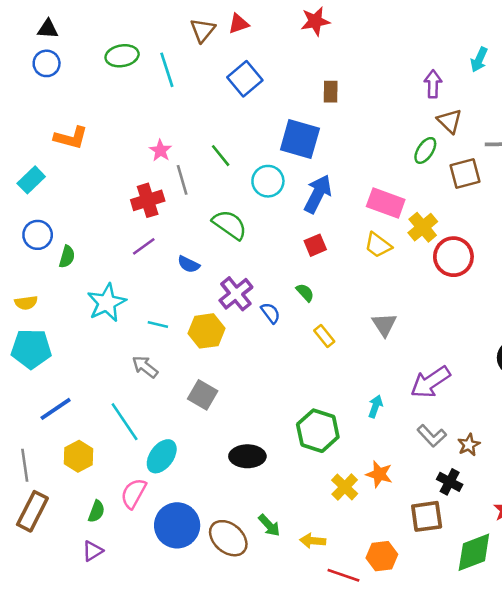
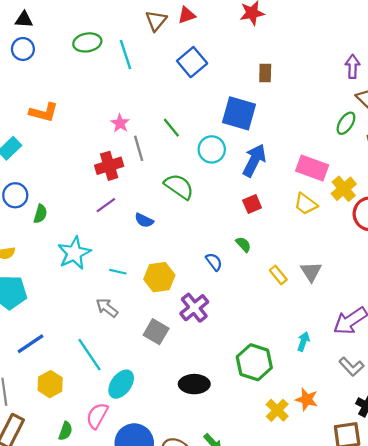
purple cross: (236, 294) -> (194, 308), moved
yellow rectangle: (324, 336) -> (278, 275), moved

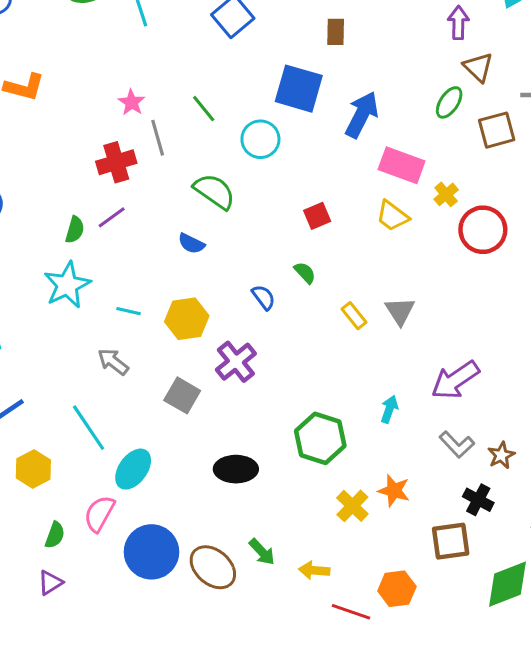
blue arrow: (254, 160) -> (362, 115), moved
yellow cross: (344, 189) -> (446, 194), size x0.7
green semicircle: (40, 214) -> (75, 230), moved
blue semicircle: (144, 220) -> (191, 244), moved

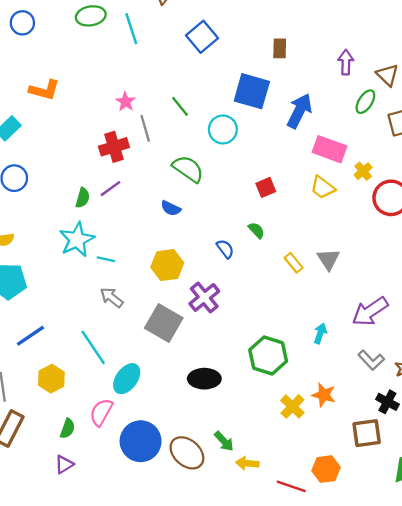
purple arrow: (458, 23) -> (346, 62), moved
cyan line: (128, 311) -> (106, 259), moved
gray square: (182, 395) -> (164, 323), size x1.4
yellow arrow: (314, 570) -> (247, 463), moved

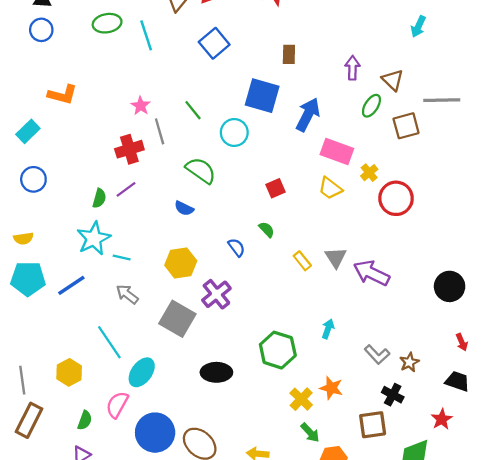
purple arrow: (370, 311) -> (371, 273), moved, turned 60
blue line: (30, 336) -> (71, 285), moved
green arrow: (224, 441) -> (310, 433), moved

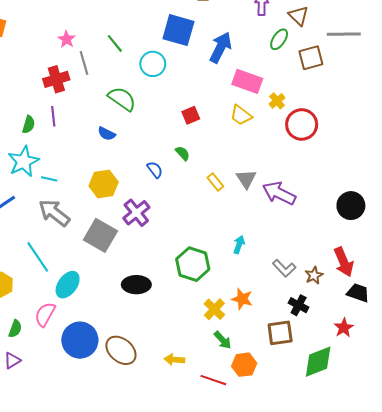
purple line: (126, 189) -> (53, 116), turned -60
gray arrow: (127, 294) -> (54, 213), size x1.5
red arrow: (462, 342) -> (344, 262), moved, size x1.8

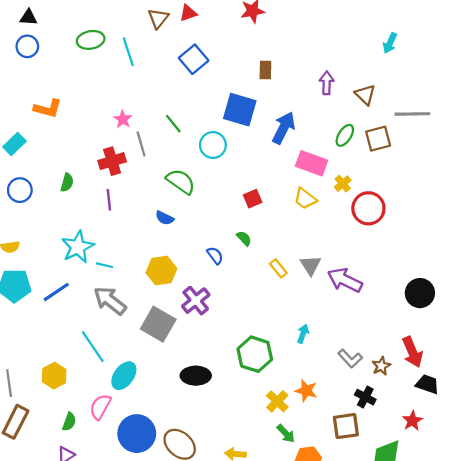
green ellipse: (279, 39) -> (345, 135), moved
green semicircle: (29, 124) -> (67, 183), moved

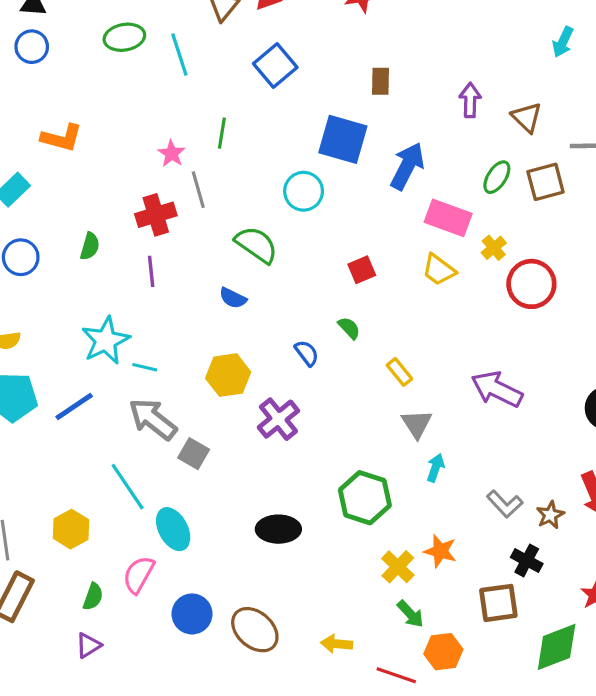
green line: (173, 124) -> (222, 133), moved, turned 48
gray triangle: (311, 265) -> (417, 424), moved
gray square: (158, 324) -> (194, 454), moved, size x0.6
cyan ellipse: (124, 376) -> (173, 529), turned -64
blue circle: (137, 434) -> (192, 614), size x0.7

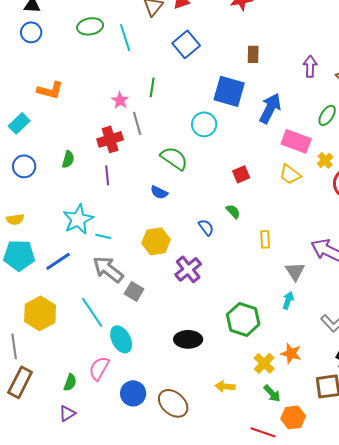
yellow rectangle: (399, 372) -> (265, 239), turned 36
gray triangle: (417, 424) -> (295, 271), moved
yellow hexagon: (71, 529) -> (40, 313), moved, size x1.4
yellow arrow: (337, 644) -> (225, 386), moved

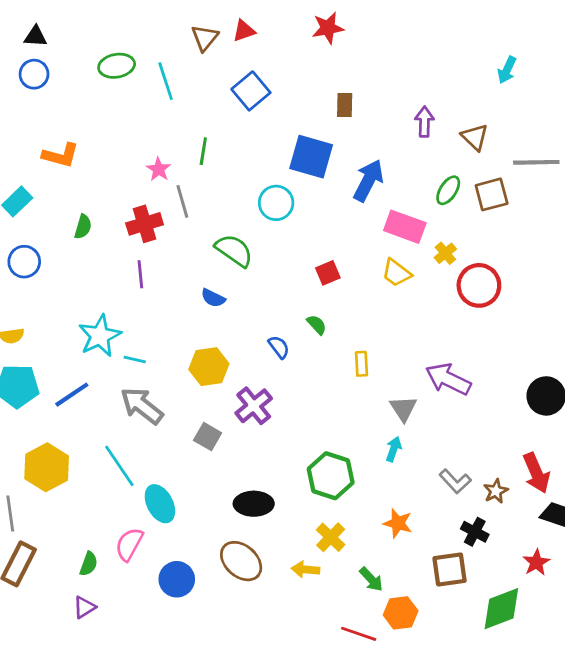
green semicircle: (68, 159) -> (83, 227), moved
gray square: (134, 291) -> (208, 437), moved
yellow cross: (264, 363) -> (331, 537), moved
brown ellipse: (173, 403) -> (241, 561), moved

